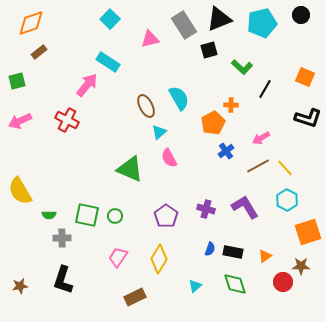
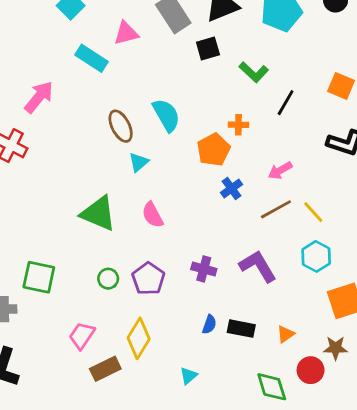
cyan rectangle: (108, 62) -> (92, 58), moved
pink semicircle: (169, 158) -> (153, 215), moved
green circle: (115, 216) -> (108, 279), moved
green diamond: (235, 284) -> (272, 387), moved
brown rectangle: (135, 297) -> (105, 369), moved

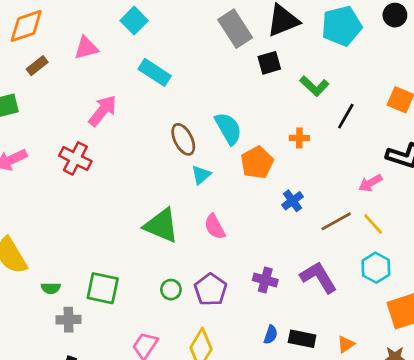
pink triangle: (126, 33) -> (86, 48), moved
orange pentagon: (214, 150) -> (257, 163), moved
pink arrow: (280, 171) -> (370, 183), moved

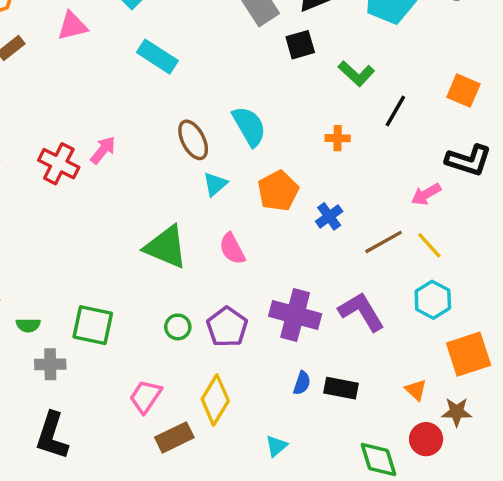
pink arrow: (103, 111) -> (103, 150), moved, size x0.7
orange pentagon: (257, 163) -> (278, 191), moved
purple cross: (265, 280) -> (295, 315), size x1.6
orange triangle: (346, 344) -> (416, 390), moved, turned -42

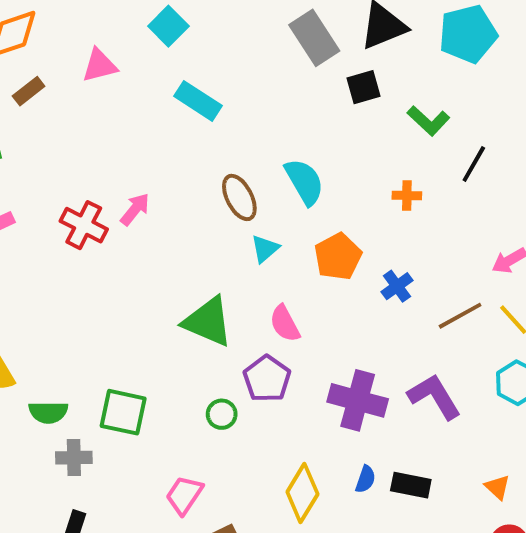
green semicircle: (28, 325) -> (48, 412), size x1.4
purple pentagon: (227, 327) -> (267, 379), moved
yellow diamond: (215, 400) -> (302, 493), moved

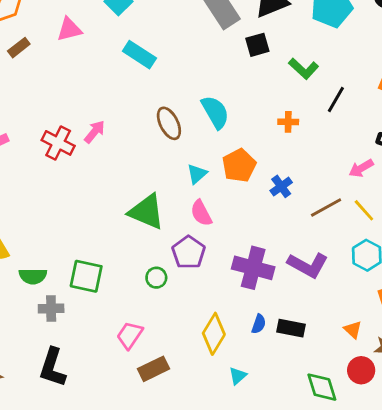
cyan triangle: (265, 249) -> (197, 174), moved
purple L-shape: (434, 396) -> (308, 265), turned 150

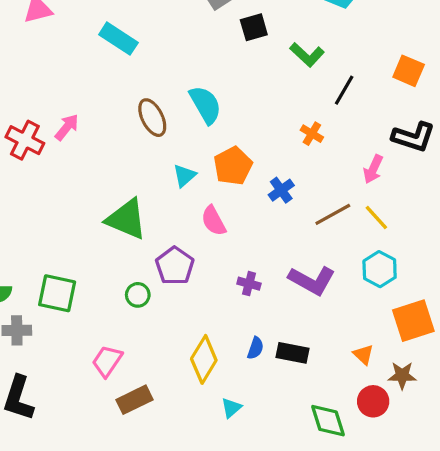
orange cross: (288, 122) -> (312, 134), moved, turned 30
pink arrow: (361, 168) -> (373, 169), turned -35
pink semicircle: (201, 213) -> (214, 221), moved
purple cross: (253, 268) -> (249, 284), size x0.5

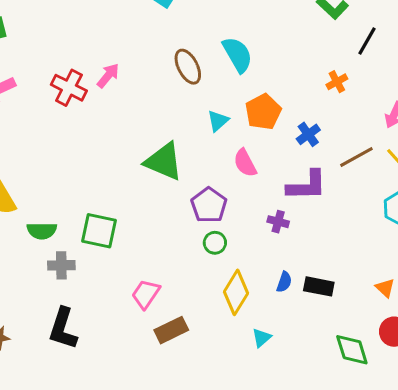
orange cross: (312, 134) -> (337, 82), turned 30
purple L-shape: (312, 280) -> (307, 186), moved, turned -30
green circle: (138, 295) -> (215, 243), moved

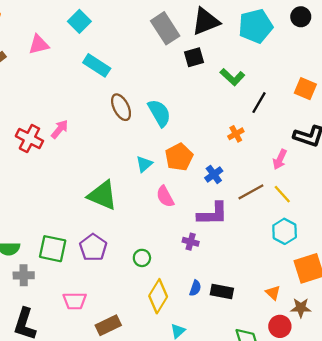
brown ellipse: (188, 67) -> (121, 107), moved
purple pentagon: (209, 205) -> (93, 248), moved
pink trapezoid: (146, 294) -> (75, 301), moved, turned -125

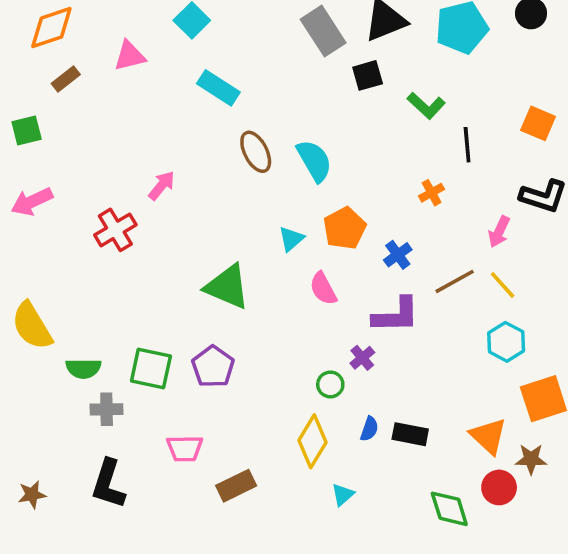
black line: (259, 103) -> (467, 145), turned -35
red cross: (29, 139) -> (115, 230), moved, turned 32
purple cross: (191, 242) -> (362, 358), turned 35
green circle: (142, 258) -> (330, 384), moved
orange triangle: (273, 293) -> (488, 436), size x1.6

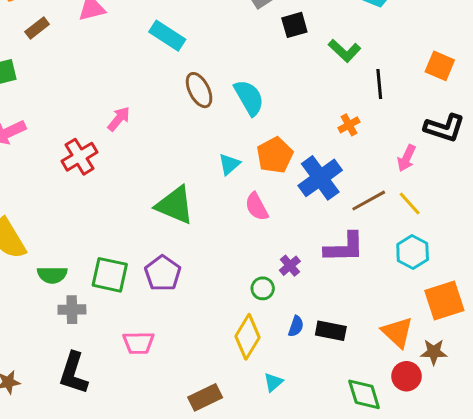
blue cross: (398, 255) -> (320, 178), size x1.8
purple L-shape: (396, 315) -> (344, 248), moved
brown rectangle: (236, 486) -> (205, 397), moved

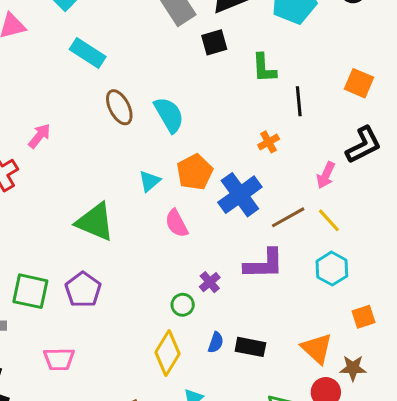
green L-shape: (344, 51) -> (264, 68), turned 44
black L-shape: (444, 128) -> (364, 145), turned -45
orange square: (444, 301) -> (364, 317), size x0.6

